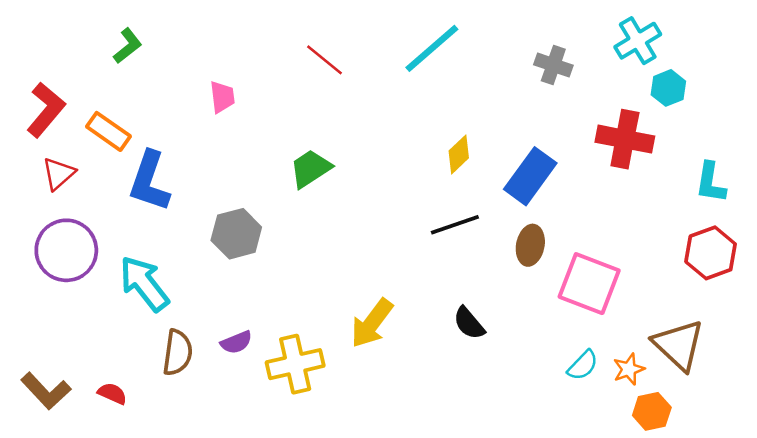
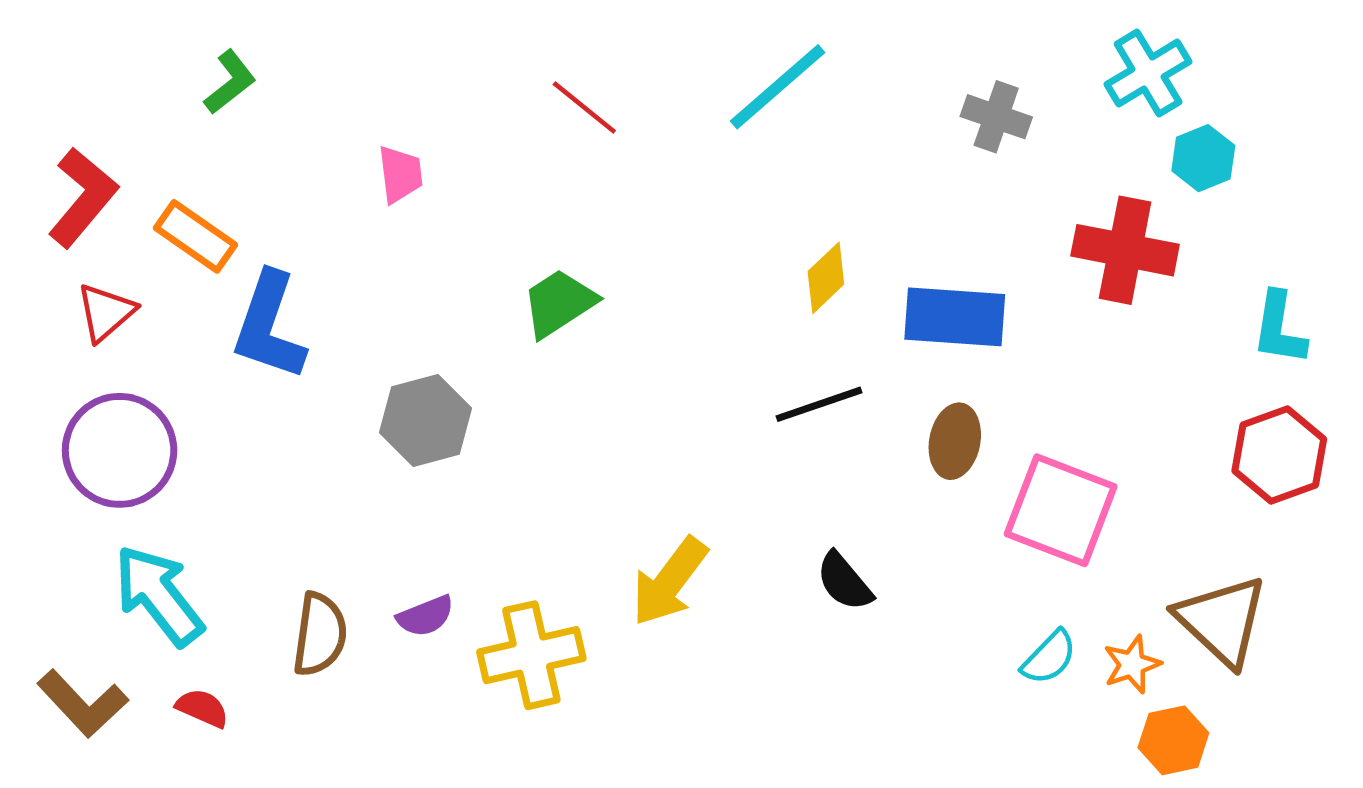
blue rectangle: (530, 176) -> (955, 317), turned 58
cyan arrow: (144, 284) -> (159, 595), moved

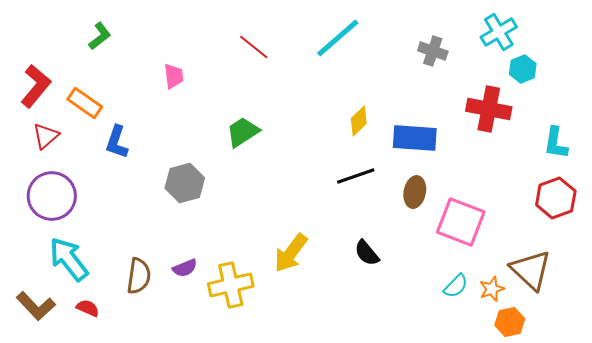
blue L-shape: (269, 326) -> (117, 142), size x0.7

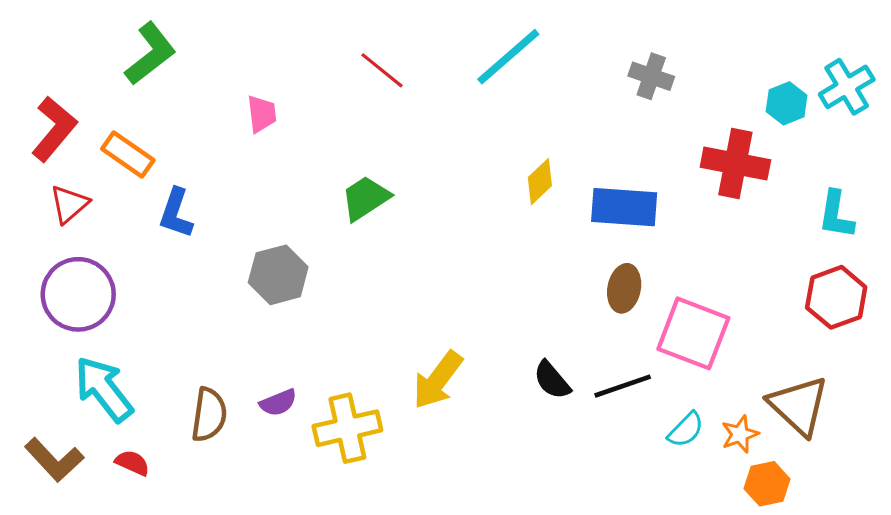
cyan cross: (499, 32) -> (847, 87), moved
green L-shape: (100, 36) -> (150, 54), size x1.5
black line: (356, 176) -> (623, 386), moved

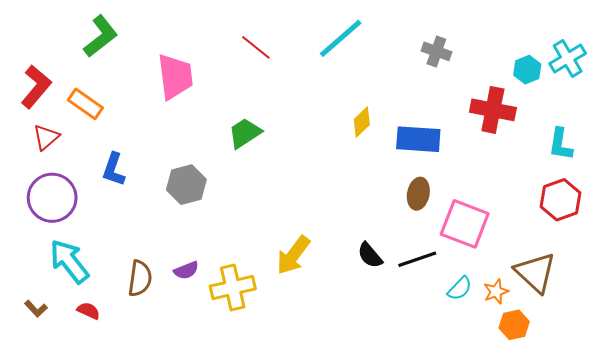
pink trapezoid: (262, 114) -> (175, 77), size x1.8
blue L-shape: (176, 213) -> (114, 169), moved
brown L-shape: (54, 460) -> (36, 309), size x0.6

